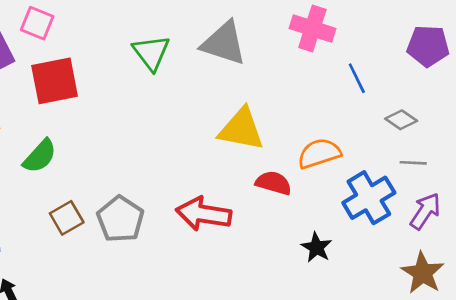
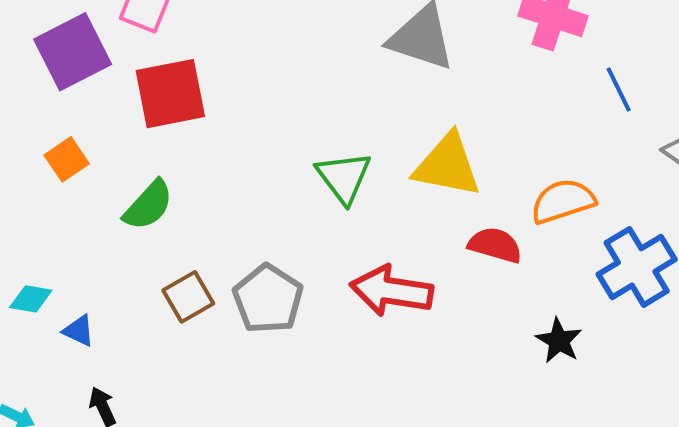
green triangle: (151, 53) -> (344, 177), moved

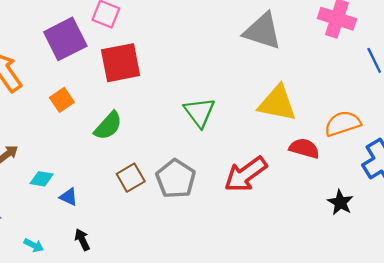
green triangle: (344, 177) -> (199, 112), moved
red arrow: (392, 291) -> (246, 174), turned -45

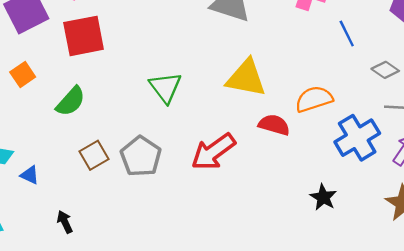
black star: (340, 202) -> (323, 197), moved
black arrow: (82, 240) -> (65, 222), moved

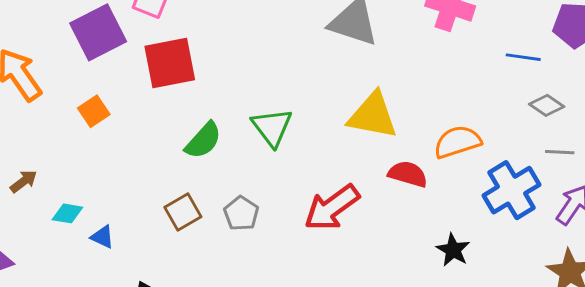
blue line: (347, 34) -> (523, 57), moved, turned -56
green semicircle: (71, 101) -> (203, 140), moved
gray pentagon: (141, 156) -> (241, 213), size x0.7
black star: (323, 197) -> (453, 250), moved

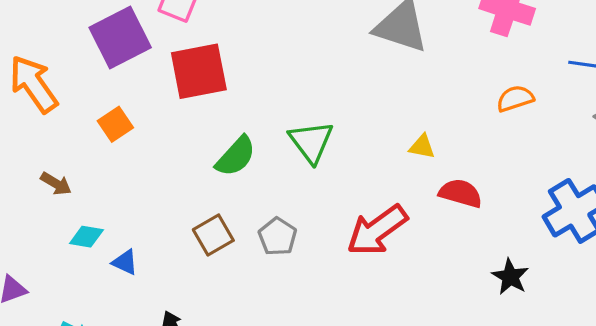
yellow triangle: (373, 116) -> (422, 147), moved, size x0.5
orange semicircle: (457, 142) -> (515, 99), moved, size x0.7
brown arrow: (24, 181) -> (56, 184), moved, turned 68

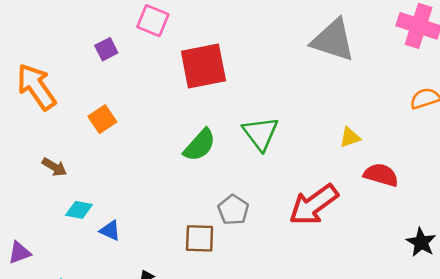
purple square: (120, 37) -> (106, 49), size x0.5
red square: (199, 71) -> (203, 66), moved
yellow triangle: (422, 147) -> (350, 137), turned -30
brown square: (213, 235) -> (200, 238), moved, turned 32

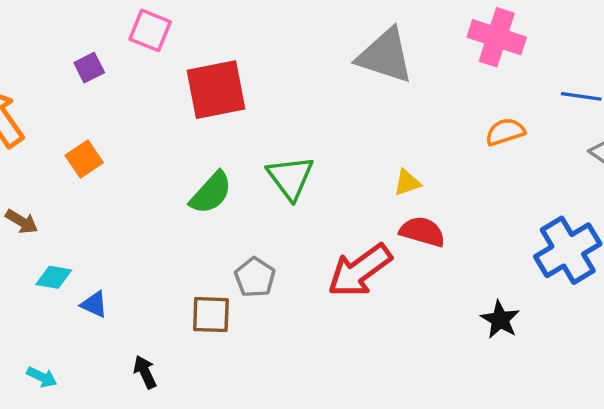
red semicircle: (381, 175) -> (422, 232), moved

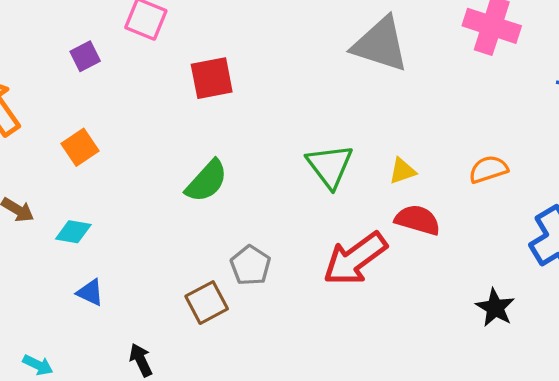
red square: (216, 90) -> (212, 78), size x0.7
orange semicircle: (505, 132) -> (488, 169), moved
green triangle: (290, 178) -> (330, 166), moved
cyan diamond: (54, 277) -> (73, 232), moved
brown square: (211, 315) -> (207, 303), turned -30

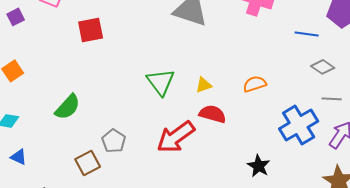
green semicircle: (207, 181) -> (68, 107), moved

